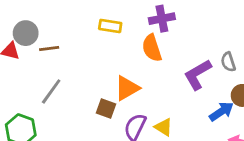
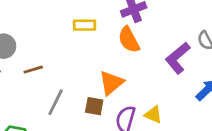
brown line: (49, 49) -> (33, 70), moved
gray line: (51, 91) -> (56, 102), moved

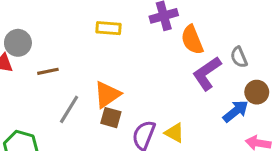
orange semicircle: (129, 40) -> (192, 40), moved
orange triangle: (111, 83) -> (107, 94), moved

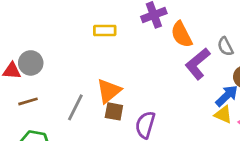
gray circle: (18, 43) -> (31, 63), moved
brown line: (48, 71) -> (28, 101), moved
yellow triangle: (175, 133) -> (223, 115), moved

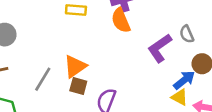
orange semicircle: (182, 34) -> (121, 20), moved

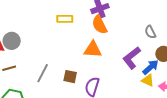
purple L-shape: (160, 48) -> (132, 58), moved
orange triangle: (75, 66) -> (93, 49), moved, turned 42

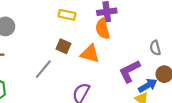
gray line: (43, 73) -> (43, 69), moved
brown square: (70, 77) -> (63, 46), moved

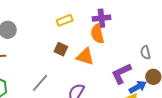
yellow rectangle: (67, 15) -> (65, 20), turned -35
gray line: (43, 69) -> (40, 83), moved

